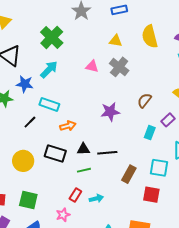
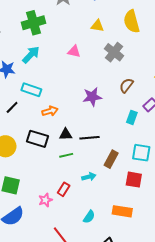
green cross: (52, 37) -> (33, 23), turned 30
gray cross: (119, 67) -> (114, 52), moved
red rectangle: (75, 195) -> (64, 189), moved
cyan arrow: (96, 198) -> (89, 177), moved

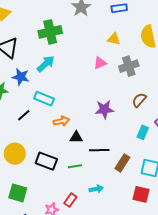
pink triangle: (74, 51) -> (100, 63), moved, turned -40
gray cross: (114, 52) -> (129, 66), turned 30
black triangle: (66, 134) -> (76, 137), moved
black rectangle: (37, 139) -> (46, 161), moved
brown rectangle: (111, 159) -> (122, 163), moved

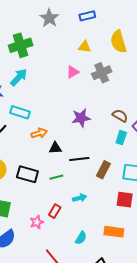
brown semicircle: (139, 100) -> (120, 116), moved, turned 84

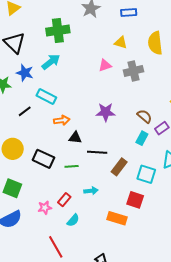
orange rectangle: (114, 232) -> (117, 218), moved
cyan semicircle: (81, 238) -> (73, 220), moved

